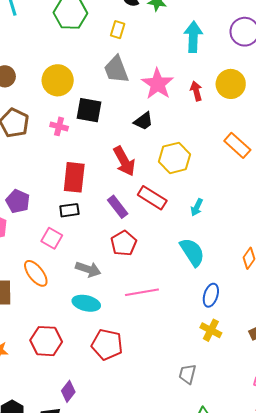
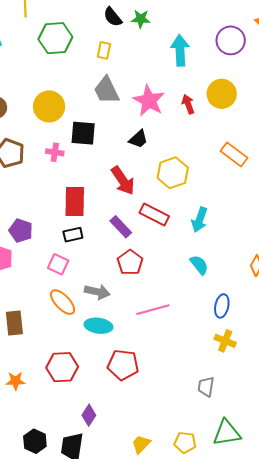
cyan arrow: (197, 207) -> (199, 220), size x1.4
cyan semicircle: (192, 252) -> (199, 265), size x0.7
orange ellipse: (36, 273) -> (63, 302), moved

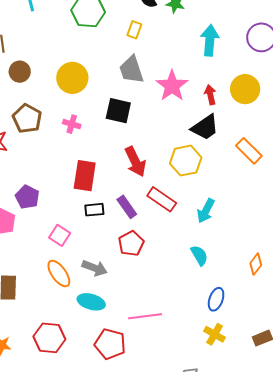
black square: (83, 133) -> (118, 111), moved
black trapezoid: (138, 139) -> (205, 127), moved, size x1.4
black rectangle: (73, 235) -> (94, 210), moved
pink line: (153, 310) -> (145, 316), moved

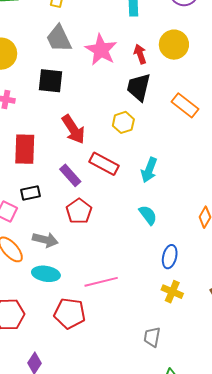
black trapezoid: (205, 127) -> (139, 87), turned 144
yellow hexagon: (186, 161) -> (123, 122), size x0.7
black rectangle: (94, 210) -> (31, 193), moved

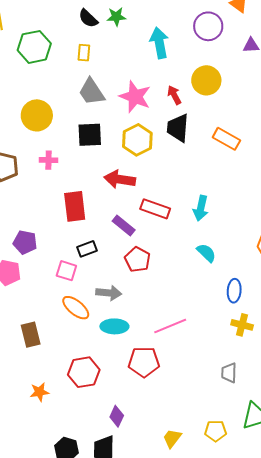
yellow hexagon: (123, 122) -> (137, 140), moved, size x1.4
red arrow: (73, 129) -> (120, 179), turned 140

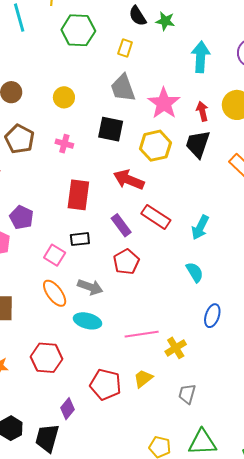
yellow circle: (37, 115) -> (64, 97), size x0.7
yellow cross: (242, 325) -> (176, 348), moved, turned 30
red pentagon: (144, 362) -> (106, 385), moved
yellow trapezoid: (172, 438) -> (143, 378), moved

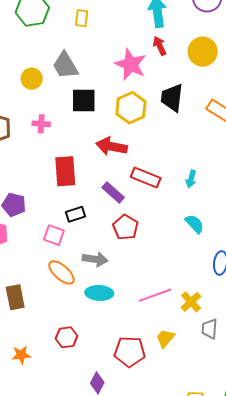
gray trapezoid: (123, 88) -> (65, 65), moved
red arrow: (202, 111) -> (160, 46), moved
cyan arrow: (200, 227) -> (191, 179), size x0.7
red hexagon: (46, 358) -> (66, 337), size x0.7
gray trapezoid: (187, 394) -> (209, 329), moved

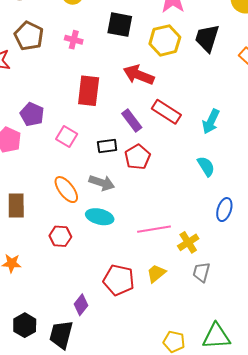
cyan arrow: (191, 179) -> (211, 122), size x1.4
black rectangle: (76, 214) -> (107, 146), moved
pink square: (54, 235) -> (67, 136), moved
red hexagon: (66, 337) -> (60, 236), moved

